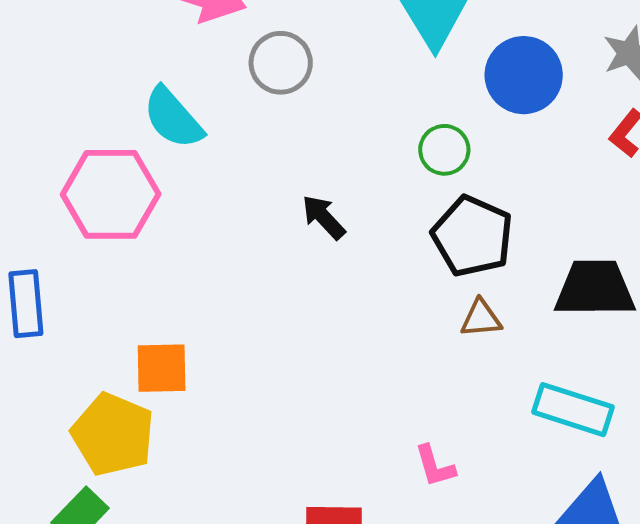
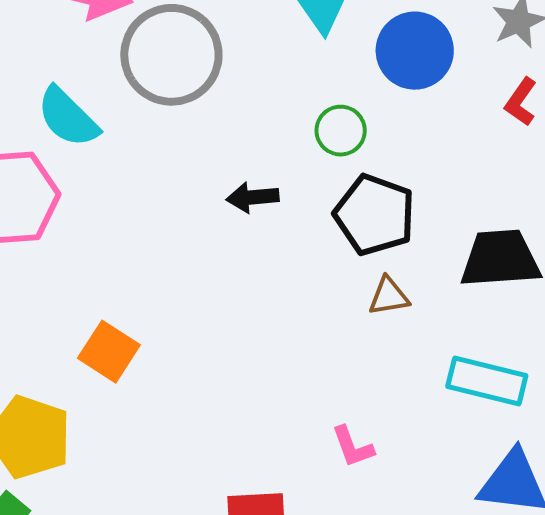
gray circle: (281, 63) -> (171, 55), size x1.6
black arrow: (324, 217) -> (253, 197), moved, turned -48
orange square: (162, 368) -> (109, 352), moved, turned 38

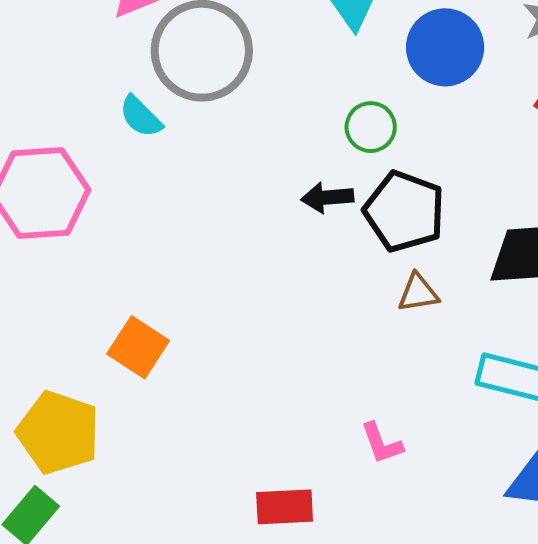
cyan semicircle: (68, 117) -> (141, 117), moved, size x0.7
black arrow: (253, 197) -> (327, 197), moved

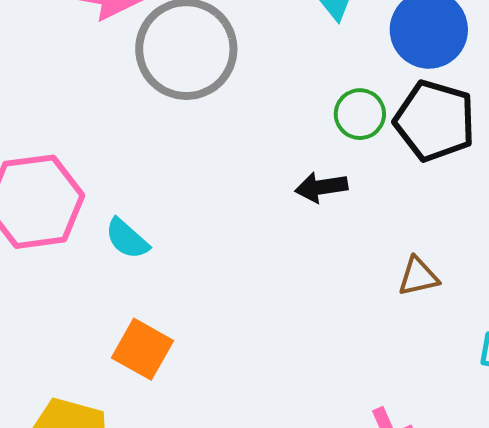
cyan semicircle: (141, 117) -> (127, 239), moved
black pentagon: (404, 211) -> (435, 121), moved

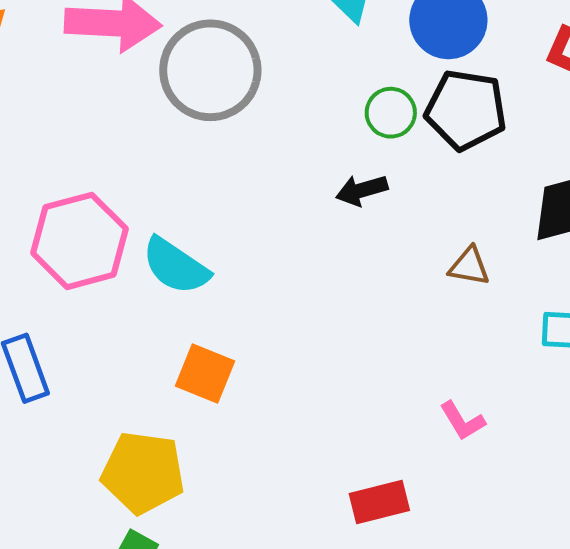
cyan semicircle: (127, 239) -> (176, 266), size x1.5
brown triangle: (418, 276) -> (469, 266), turned 30

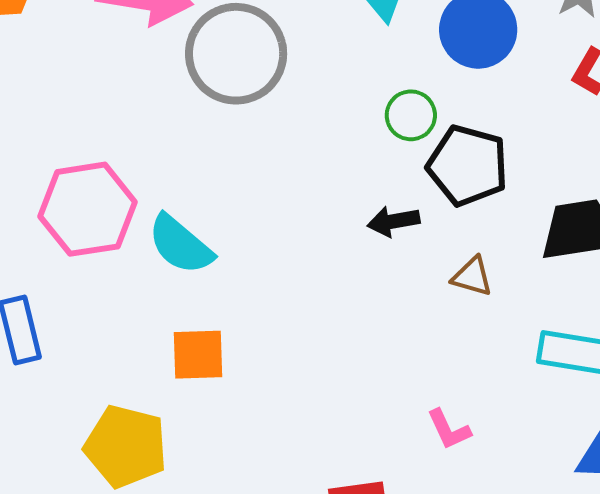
black pentagon: (466, 110) -> (468, 166), moved
black arrow: (362, 190) -> (393, 221), moved
orange square: (205, 374) -> (198, 355), turned -30

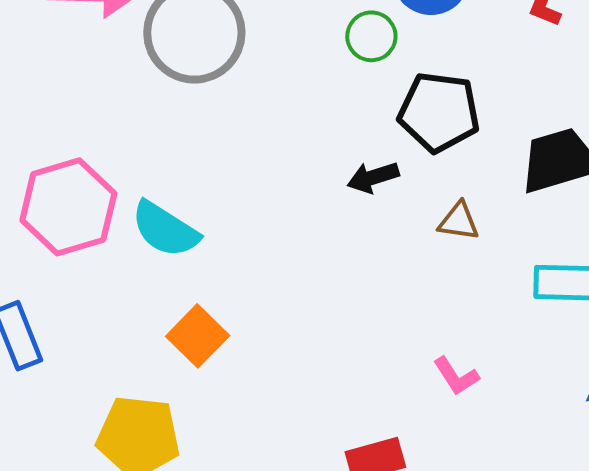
green circle: (411, 115) -> (371, 36), moved
orange square: (198, 355) -> (198, 336), turned -36

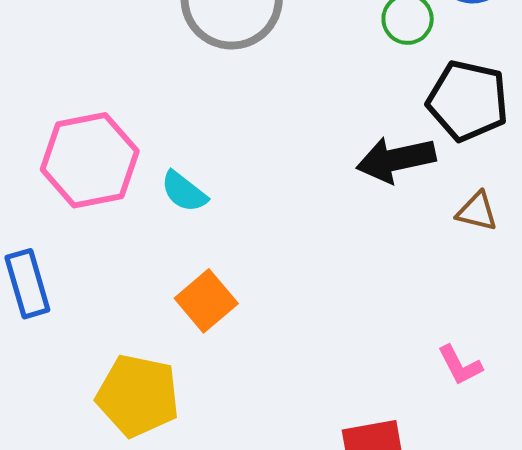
black arrow: (373, 177) -> (396, 159), size x1.5
cyan semicircle: (165, 229) -> (184, 192), size x0.7

